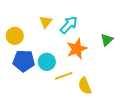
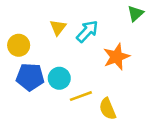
green triangle: (107, 40) -> (135, 14), moved
orange star: (77, 49) -> (116, 57), moved

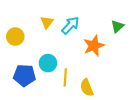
green triangle: (135, 14) -> (117, 26), moved
blue pentagon: (30, 77) -> (24, 75), moved
yellow line: (81, 96) -> (65, 77), turned -66

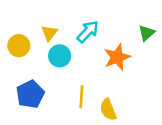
yellow triangle: (47, 22) -> (49, 33), moved
cyan circle: (48, 63) -> (60, 56), moved
blue pentagon: (24, 75) -> (30, 94), turned -30

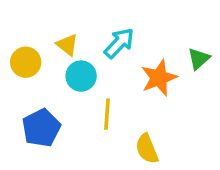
yellow triangle: (49, 33) -> (67, 45), turned -30
green triangle: (147, 33) -> (199, 59), moved
yellow line: (81, 97) -> (107, 114), moved

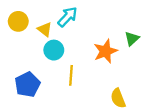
cyan arrow: (119, 43) -> (68, 17), moved
yellow circle: (26, 62) -> (18, 21), moved
yellow semicircle: (147, 149) -> (118, 98), moved

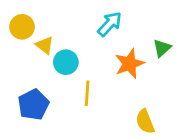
cyan arrow: (68, 17) -> (110, 24), moved
yellow triangle: (45, 29) -> (45, 45), moved

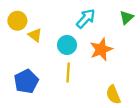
green triangle: (162, 48) -> (127, 17), moved
cyan circle: (66, 62) -> (67, 45), moved

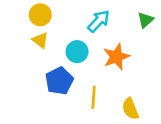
yellow circle: (17, 21) -> (40, 15), moved
yellow line: (68, 73) -> (94, 97), moved
blue pentagon: (26, 81) -> (59, 81), moved

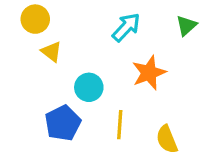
yellow circle: (40, 15) -> (35, 19), moved
cyan circle: (77, 52) -> (89, 87), moved
blue pentagon: (59, 81) -> (63, 123), moved

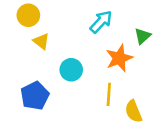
green triangle: (186, 26) -> (143, 36), moved
blue pentagon: (63, 123) -> (35, 96), moved
yellow line: (120, 125) -> (109, 94), moved

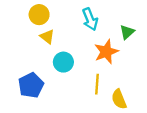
yellow circle: (28, 15) -> (39, 15), moved
cyan arrow: (101, 22) -> (90, 19), turned 115
yellow triangle: (41, 41) -> (47, 37), moved

